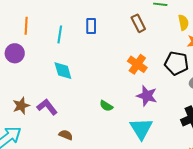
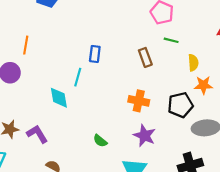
cyan line: (60, 34) -> (78, 77), moved
black pentagon: (176, 63) -> (180, 105), turned -30
orange cross: (137, 64) -> (139, 101), turned -30

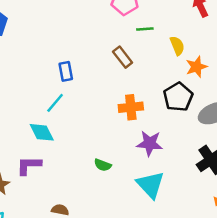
cyan line: (78, 77) -> (55, 103), turned 42
purple L-shape: (37, 134) -> (29, 165), moved, turned -40

